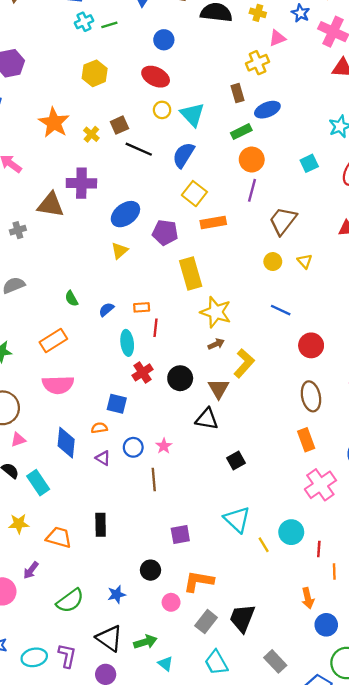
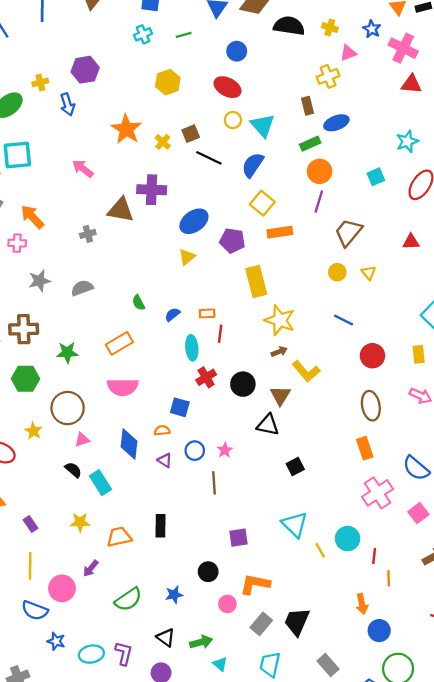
cyan cross: (84, 22) -> (143, 34), moved
yellow L-shape: (244, 363) -> (306, 371), turned 96
orange trapezoid: (59, 537) -> (119, 537), turned -30
black triangle: (109, 638) -> (166, 637), size x0.7
cyan trapezoid: (216, 663) -> (270, 664), turned 40

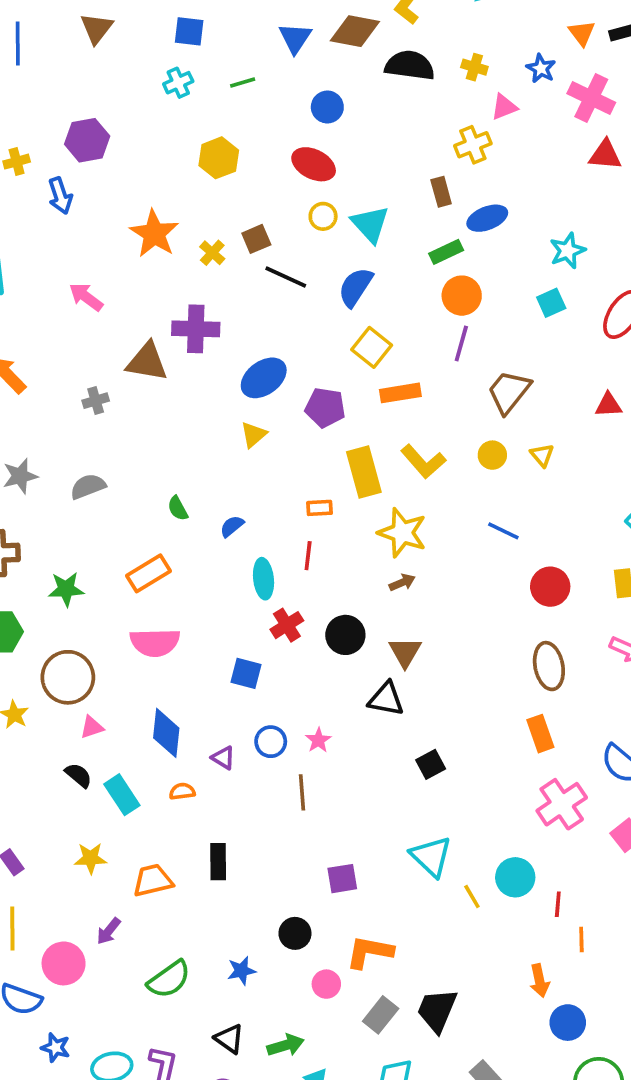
cyan star: (407, 141) -> (568, 251), moved
orange rectangle: (207, 313) -> (319, 508), moved
yellow L-shape: (306, 371) -> (423, 461), moved
orange semicircle: (162, 431) -> (182, 791), moved

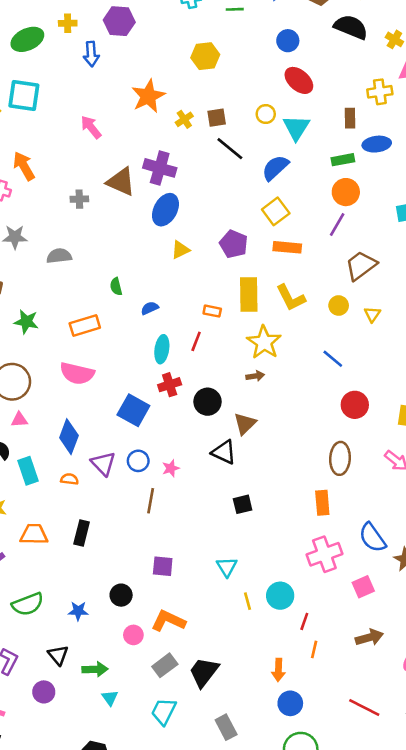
red ellipse: (314, 164) -> (299, 80), moved
blue ellipse: (264, 378) -> (165, 210), moved, turned -40
blue square: (246, 673) -> (133, 410), size x1.4
purple triangle: (223, 758) -> (103, 464), size x1.5
cyan triangle: (431, 856) -> (227, 567), size x0.7

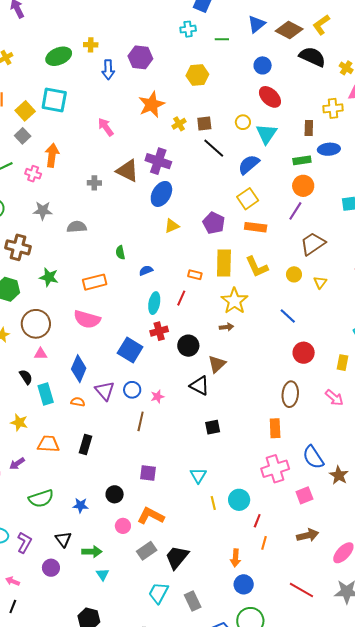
purple hexagon: (119, 21) -> (140, 57), moved
orange arrow: (24, 166) -> (52, 155), turned 35
cyan trapezoid: (164, 711) -> (158, 593), moved

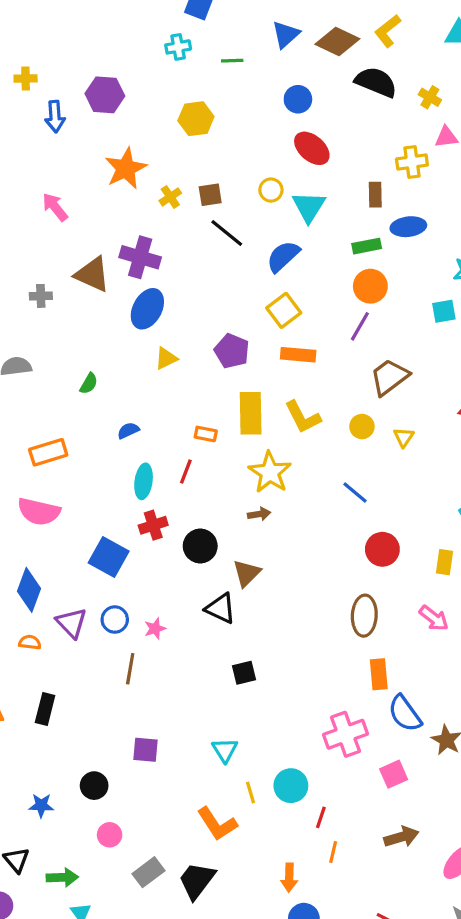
green semicircle: (120, 253) -> (89, 384), moved, turned -136
orange rectangle: (275, 428) -> (379, 674), moved
orange L-shape: (151, 516) -> (217, 824), moved, turned -148

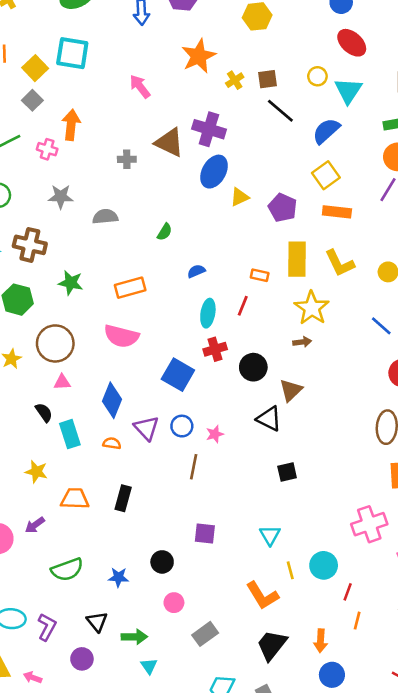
yellow triangle: (166, 358) -> (240, 197), moved
black trapezoid: (197, 880) -> (272, 645), moved

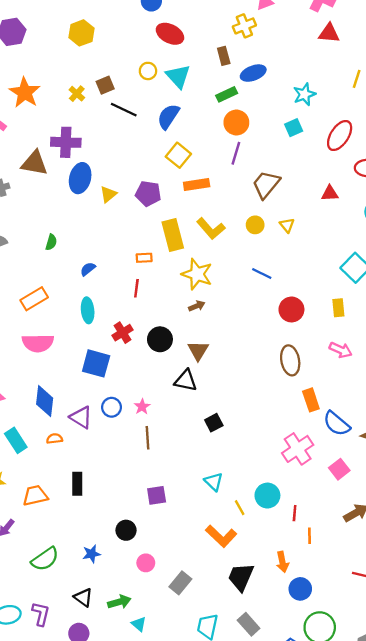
orange star: (199, 56) -> (25, 93), moved
cyan ellipse: (208, 313) -> (88, 310), moved
brown line: (194, 467) -> (148, 438), moved

